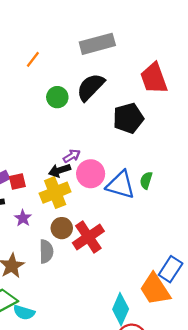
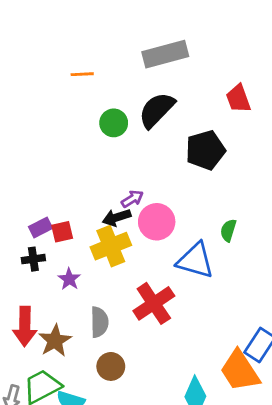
orange line: (33, 59) -> (82, 74), turned 49
red trapezoid: (154, 78) -> (238, 99), size x0.7
blue triangle: (121, 185) -> (195, 260), moved
brown circle: (62, 228) -> (111, 366), moved

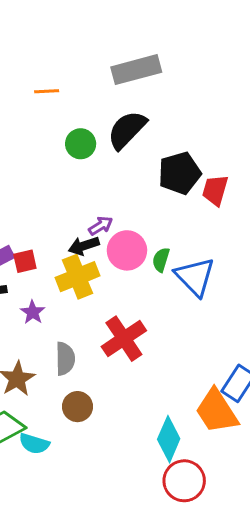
red trapezoid: (238, 99) -> (215, 190), moved, turned 36
green semicircle: (228, 230) -> (161, 260), moved
blue triangle: (195, 260) -> (195, 277), moved, turned 30

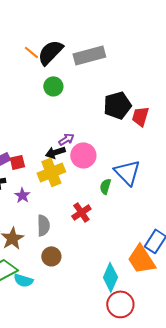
gray rectangle: (136, 70) -> (89, 55), moved
orange line: (47, 91) -> (31, 52), turned 42
black semicircle: (127, 130) -> (50, 52), moved
green semicircle: (161, 260) -> (105, 186), moved
red cross: (124, 339) -> (81, 212), size x0.7

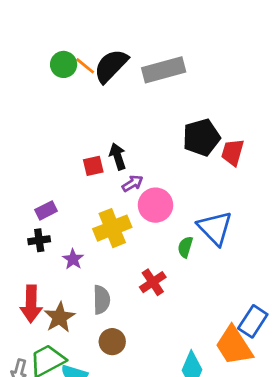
green circle: (53, 86) -> (64, 64), moved
black arrow: (55, 152) -> (118, 156), moved, turned 90
red square: (17, 162) -> (93, 166), moved

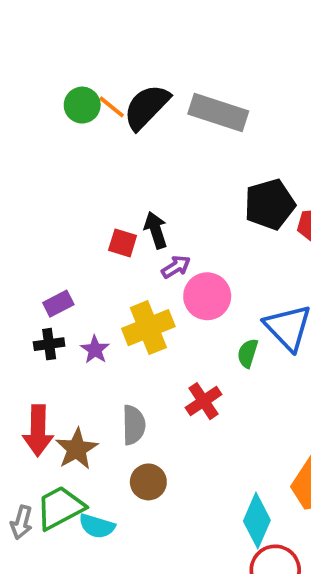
gray rectangle: (164, 70) -> (218, 112), turned 33
red square: (93, 166) -> (123, 243), turned 30
purple star: (73, 259) -> (95, 350), moved

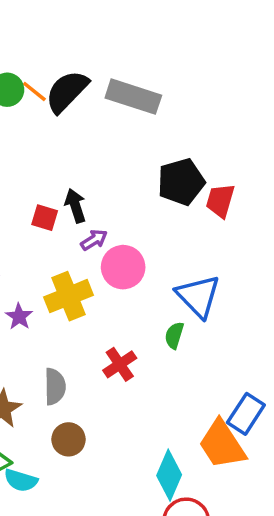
green semicircle: (248, 353) -> (174, 335), moved

